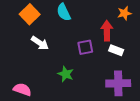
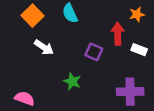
purple square: (85, 47) -> (94, 52), turned 35
white rectangle: (116, 50) -> (139, 50), moved

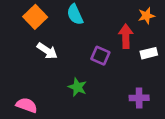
white rectangle: (139, 50) -> (149, 53), turned -35
purple cross: (130, 92) -> (139, 98), size x0.7

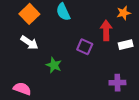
white arrow: (47, 51) -> (29, 43), moved
green star: (77, 87) -> (54, 65), moved

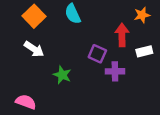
purple cross: (117, 83) -> (115, 71), moved

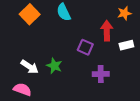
white arrow: (34, 49) -> (30, 67), moved
purple cross: (115, 71) -> (101, 74), moved

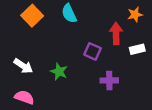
white arrow: (30, 67) -> (23, 66), moved

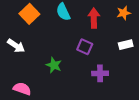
red arrow: (116, 34) -> (94, 18), moved
white arrow: (23, 66) -> (16, 46), moved

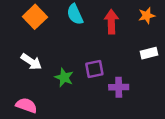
white arrow: (16, 46) -> (31, 62), moved
purple square: (85, 47) -> (94, 69), moved, turned -35

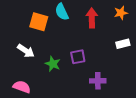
orange square: (35, 17) -> (39, 22), moved, turned -30
purple cross: (119, 87) -> (98, 81), moved

